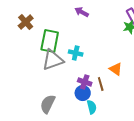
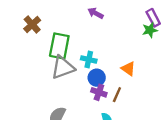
orange triangle: (116, 69) -> (128, 69), moved
brown line: (101, 84) -> (117, 95), turned 40
blue circle: (83, 93) -> (97, 78), moved

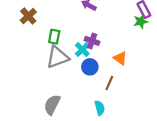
green rectangle: (59, 46) -> (54, 37), size x0.6
cyan cross: (89, 60) -> (82, 50), turned 32
purple cross: (99, 92) -> (92, 41), moved

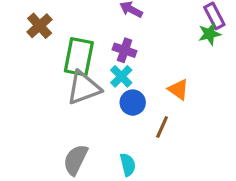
green rectangle: (54, 37) -> (79, 57), size x1.6
purple cross: (92, 41) -> (125, 50), moved
cyan semicircle: (100, 108) -> (128, 165), moved

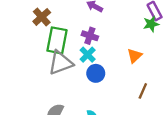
brown cross: (40, 26) -> (42, 17), moved
orange triangle: (178, 89) -> (135, 56), moved, turned 42
brown line: (162, 127) -> (143, 91), moved

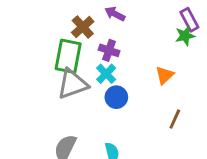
brown cross: (42, 17) -> (83, 27), moved

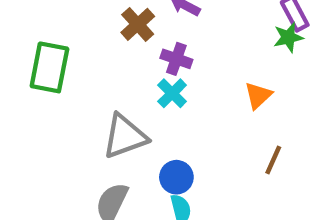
green rectangle: (68, 56) -> (49, 67), moved
gray triangle: (73, 84) -> (125, 136), moved
blue circle: (116, 97) -> (176, 177), moved

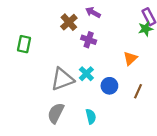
green rectangle: (49, 67) -> (24, 44), size x0.7
cyan cross: (172, 93) -> (86, 74), moved
blue circle: (176, 177) -> (109, 86), moved

